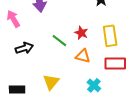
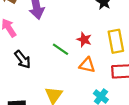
black arrow: (24, 48) -> (23, 59), turned 72

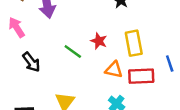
orange triangle: (87, 65) -> (114, 70), moved

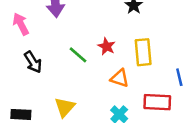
red rectangle: (141, 76) -> (157, 102), moved

